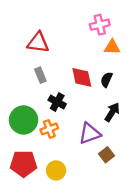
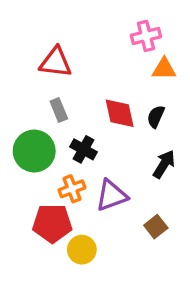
green circle: (24, 120) -> (34, 151), moved
purple triangle: (90, 133) -> (111, 195), moved
red pentagon: (24, 164) -> (52, 223), moved

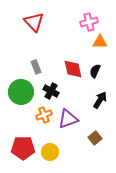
red triangle: (56, 62) -> (34, 22), moved, turned 40
red pentagon: (52, 223) -> (23, 148), moved

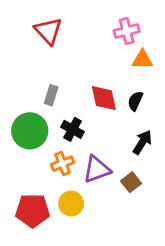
gray rectangle: (36, 67) -> (51, 95), turned 40
brown square: (95, 138) -> (131, 182), moved
yellow circle: (50, 152) -> (71, 204), moved

